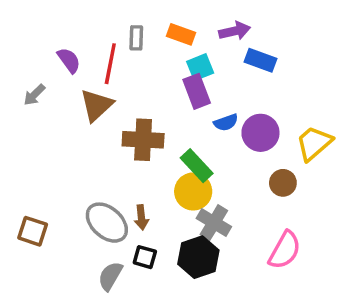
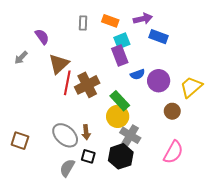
red line: (110, 64) -> (67, 83), moved
brown cross: (143, 140) -> (87, 85), turned -30

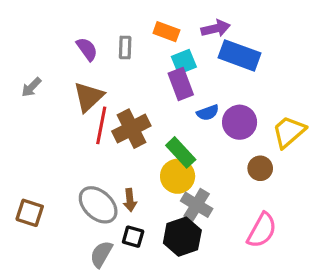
gray rectangle: (83, 23) -> (125, 47), moved
purple semicircle: (42, 37) -> (87, 49), moved
blue rectangle: (159, 37) -> (240, 55), size x1.4

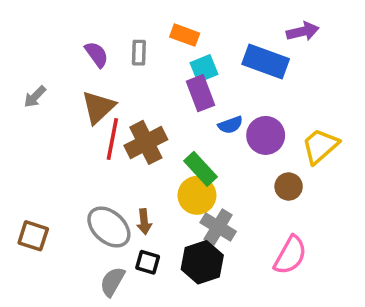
purple arrow: (216, 28) -> (303, 32), moved

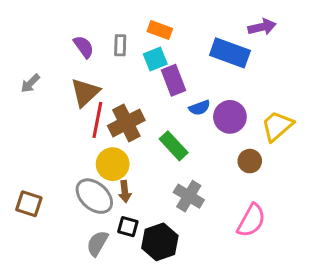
cyan square: (204, 68) -> (155, 59), moved
yellow circle: (197, 195) -> (113, 164), moved
black hexagon: (202, 262) -> (160, 242), moved

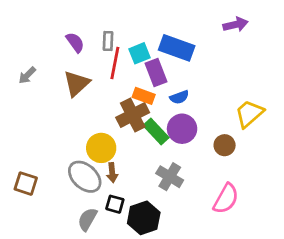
orange rectangle: (160, 30) -> (144, 96), moved
blue rectangle: (230, 53) -> (177, 48), moved
purple circle: (230, 117) -> (182, 129), moved
red line: (97, 120) -> (115, 63), moved
brown cross: (126, 123) -> (133, 115), moved

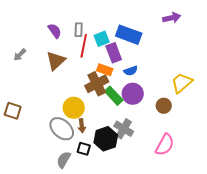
brown square: (26, 184) -> (13, 111), moved
black hexagon: (144, 218) -> (106, 139), moved

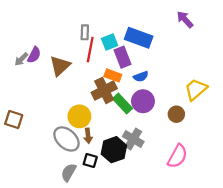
purple arrow: (172, 18) -> (185, 19), turned -120
purple semicircle: (55, 31) -> (34, 55), moved, turned 63

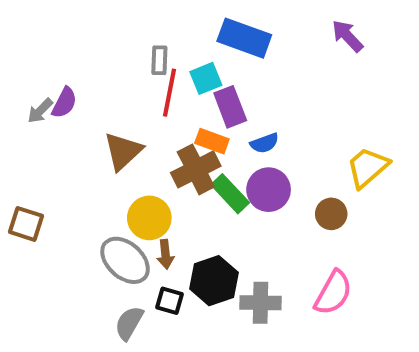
blue rectangle: (139, 38) -> (244, 38), moved
brown triangle: (60, 66) -> (123, 151), moved
gray cross: (133, 139) -> (260, 303), moved, turned -30

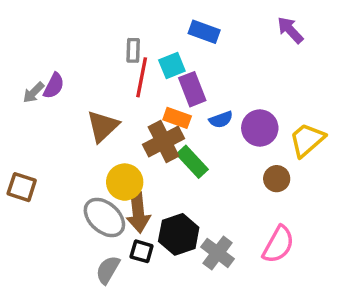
blue rectangle: (244, 38) -> (204, 32), size x0.7
purple circle: (269, 190) -> (260, 128), moved
brown arrow: (165, 254) -> (138, 212), size x1.6
gray cross: (260, 303) -> (218, 253), turned 36

